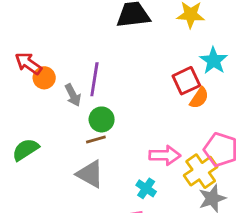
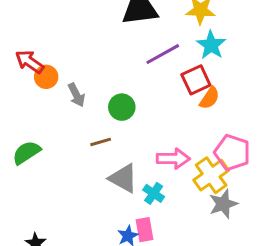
cyan star: (214, 61) -> (211, 45), moved
purple line: (94, 79) -> (163, 54), moved, turned 52
green circle: (102, 119) -> (122, 107), moved
gray triangle: (90, 174) -> (123, 178), moved

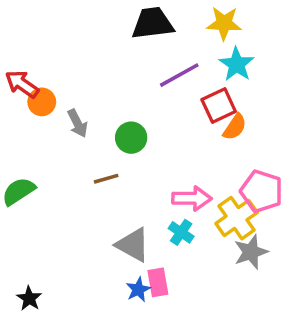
gray triangle: (123, 178) -> (133, 245), moved
cyan cross: (154, 193) -> (181, 232), moved

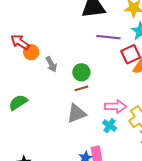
purple line: (179, 75) -> (109, 37), turned 35
brown line: (106, 179) -> (81, 88), moved
gray triangle: (133, 245) -> (76, 114), moved, turned -50

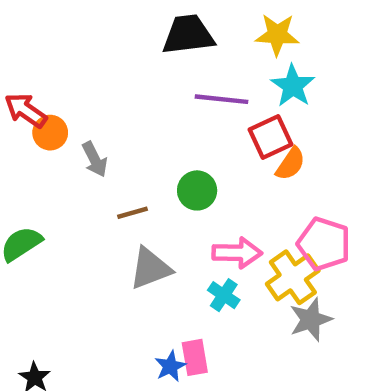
green circle: (81, 72) -> (197, 190), moved
brown line: (81, 88) -> (133, 213), moved

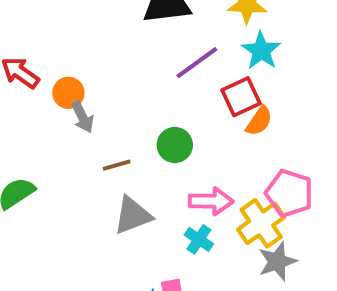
purple line: (222, 99) -> (197, 63), turned -42
orange circle: (50, 133) -> (68, 93), moved

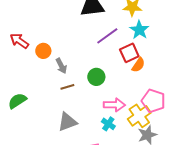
gray arrow: (82, 117) -> (61, 66), moved
gray triangle: (133, 215) -> (67, 122), moved

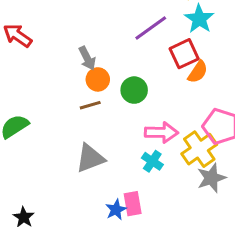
orange circle: (43, 51) -> (98, 79), moved
gray arrow: (61, 66) -> (87, 58), moved

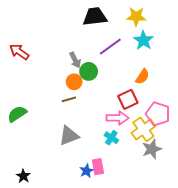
red square: (184, 54) -> (128, 99), moved
gray arrow: (87, 58) -> (75, 60), moved
green circle: (134, 90) -> (89, 71), moved

